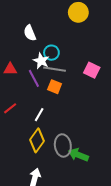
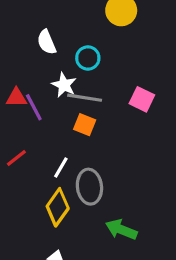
cyan circle: (51, 53) -> (88, 58), moved
purple line: (34, 78) -> (34, 107), moved
gray ellipse: (63, 146) -> (89, 187), moved

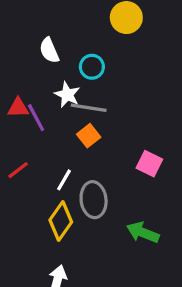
pink square: (142, 99) -> (149, 164), moved
orange square: (85, 125) -> (89, 136), turned 30
green arrow: (121, 230) -> (143, 232), moved

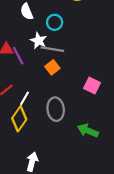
white line: (64, 180) -> (25, 98), moved
yellow diamond: (61, 221) -> (19, 119), moved

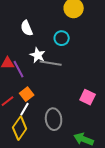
cyan circle: (55, 22) -> (62, 38), moved
orange square: (52, 67) -> (27, 94), moved

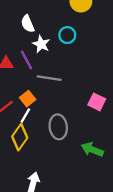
white star: (38, 55) -> (41, 44), moved
gray line: (51, 63) -> (49, 78), moved
purple line: (19, 69) -> (27, 60), moved

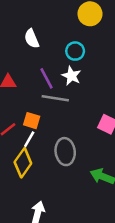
white star: (41, 44) -> (71, 76), moved
purple line: (27, 60) -> (47, 78), moved
orange square: (28, 99) -> (32, 121), turned -35

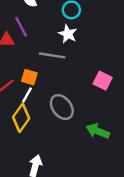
purple line: (47, 78) -> (21, 27), moved
gray ellipse: (65, 152) -> (62, 107), turned -30

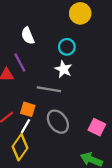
pink square: (103, 81) -> (97, 127), moved
gray ellipse: (62, 107) -> (58, 122), moved

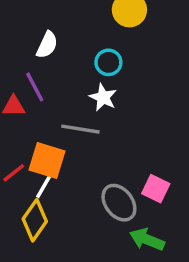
white semicircle: (28, 36) -> (47, 45), turned -132
orange square: (28, 109) -> (47, 161), size x1.5
gray ellipse: (58, 122) -> (119, 203), moved

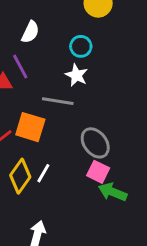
white line: (44, 187) -> (43, 173), moved
pink square: (156, 189) -> (98, 172), moved
gray ellipse: (119, 203) -> (95, 143), moved

